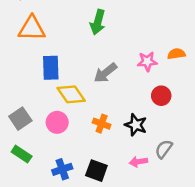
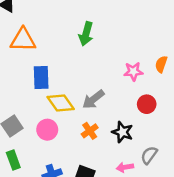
orange semicircle: (176, 54) -> (161, 64), turned -63
gray arrow: (105, 73) -> (93, 99), moved
orange cross: (102, 124) -> (90, 131), turned 35
green rectangle: (22, 154) -> (13, 160), turned 36

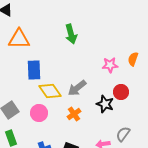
green arrow: (86, 34) -> (71, 34), turned -30
black star: (122, 132) -> (105, 104), moved

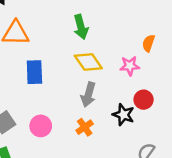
orange semicircle: (133, 59) -> (149, 43), moved
gray arrow: (77, 88) -> (88, 95), turned -36
yellow diamond: (50, 91) -> (88, 62), moved

